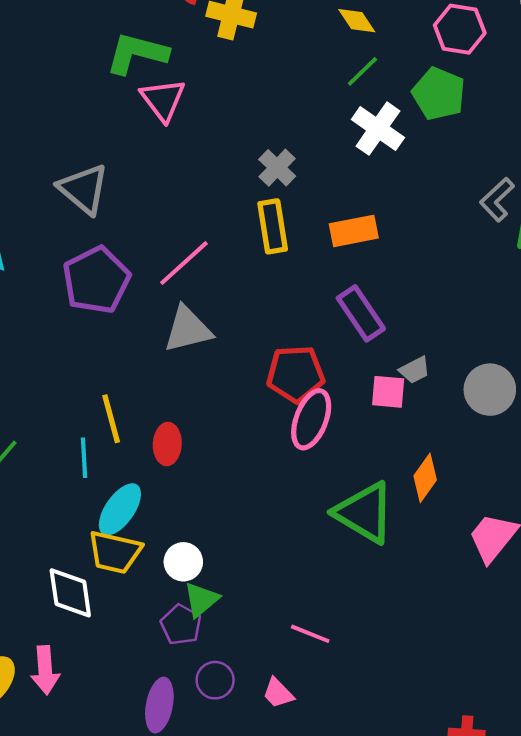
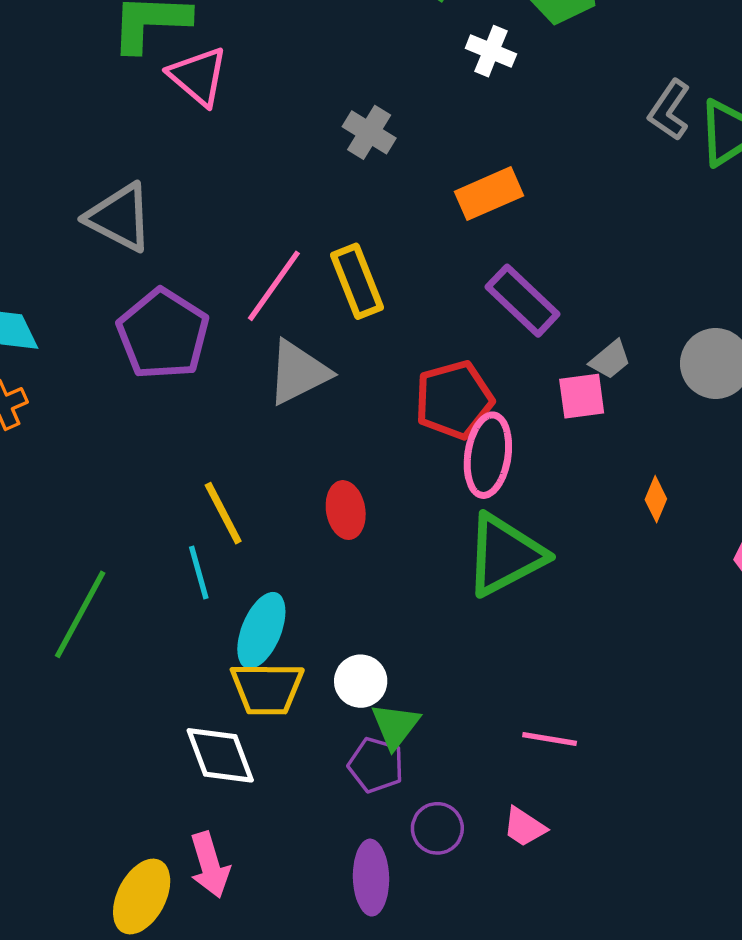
white cross: (378, 129) -> (491, 51), size x0.7
yellow rectangle: (273, 226) -> (357, 281), moved
red ellipse: (167, 444) -> (346, 510), moved
orange diamond: (425, 478) -> (656, 499), size x0.7
green triangle: (364, 513) -> (505, 555), moved, turned -46

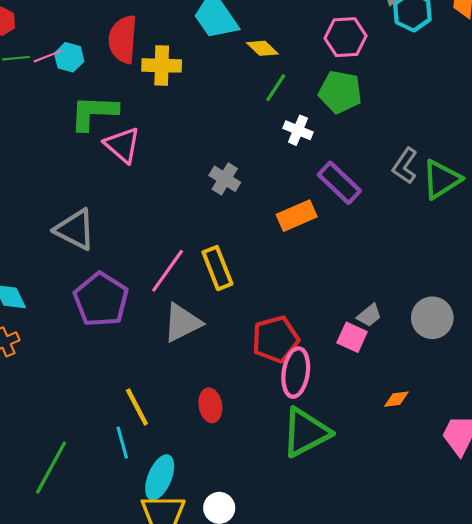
purple rectangle: (523, 301) -> (339, 183), moved
pink square: (582, 396) -> (352, 337), turned 32
orange diamond: (656, 499) -> (396, 399), turned 60

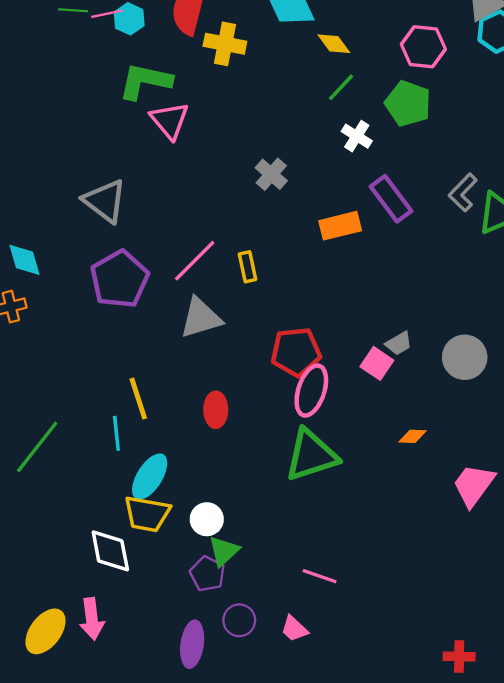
yellow rectangle: (217, 268) -> (248, 267), size x0.7

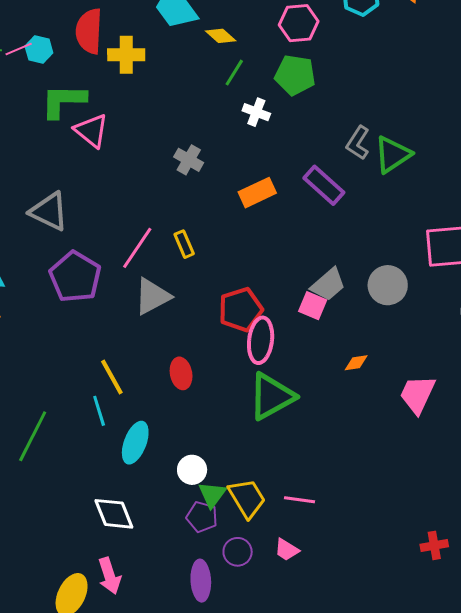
purple rectangle: (391, 199) -> (324, 185), moved
gray trapezoid: (399, 343) -> (328, 285), size x1.5
yellow trapezoid: (147, 514) -> (247, 498), moved, turned -120

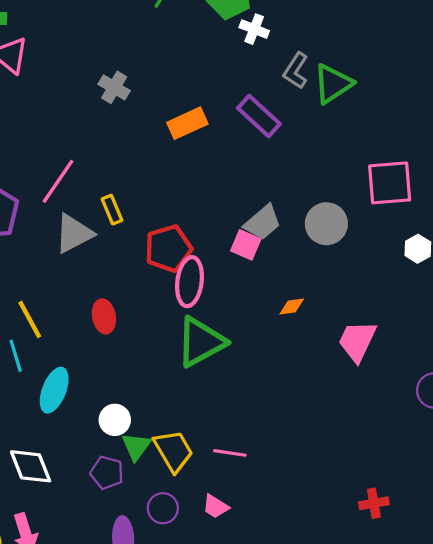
white cross: (256, 112) -> (254, 29), moved
yellow rectangle: (184, 244) -> (112, 210), moved
purple pentagon: (202, 517) -> (107, 473), moved

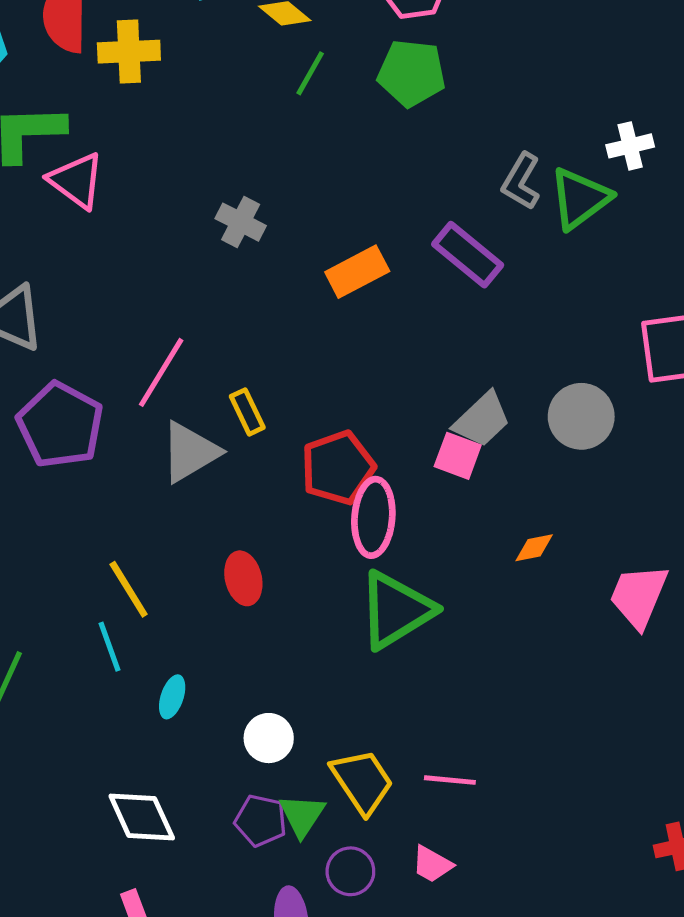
white cross: (254, 29) -> (630, 146), moved, turned -32
cyan ellipse: (54, 390) -> (172, 697), size x0.6
green triangle: (136, 447) -> (302, 815), moved

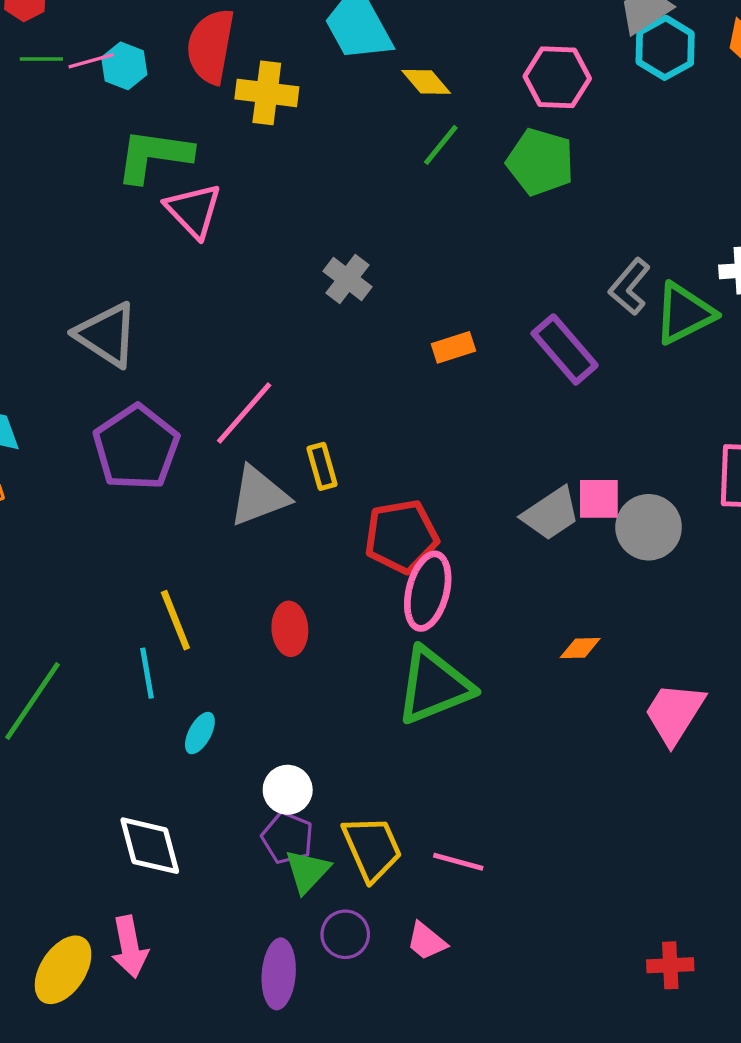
orange rectangle: (357, 272) -> (453, 347), size x0.7
pink square: (458, 456) -> (599, 499), moved, turned -30
purple pentagon: (261, 821) -> (287, 838), moved

